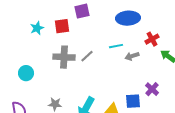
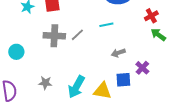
red cross: (152, 39) -> (151, 16), moved
gray arrow: (132, 56) -> (118, 53), moved

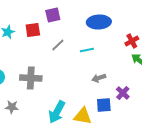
gray line: (77, 35) -> (58, 45), moved
gray cross: (54, 36) -> (31, 78), moved
gray star: (45, 83) -> (12, 107), moved

